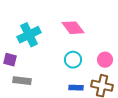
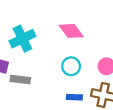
gray rectangle: (22, 81) -> (20, 80), moved

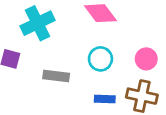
gray rectangle: (20, 80) -> (56, 76), moved

